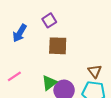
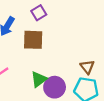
brown square: (58, 46) -> (33, 40), moved

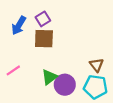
purple square: (39, 13) -> (43, 19), moved

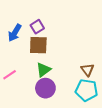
green triangle: (49, 77) -> (43, 70), moved
purple circle: (65, 85) -> (45, 88), moved

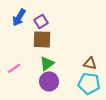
blue arrow: (15, 33) -> (19, 17), moved
brown triangle: (87, 70) -> (90, 63), turned -40

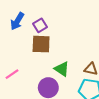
green triangle: (47, 63) -> (62, 69), moved, turned -49

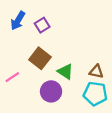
brown square: (41, 44) -> (40, 58), moved, turned 36

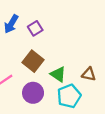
purple circle: (51, 91) -> (33, 93), moved
cyan pentagon: (95, 94) -> (69, 96), moved, turned -30

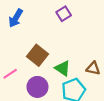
purple square: (35, 28) -> (64, 14), moved

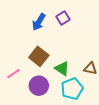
blue arrow: (16, 18) -> (39, 22), moved

